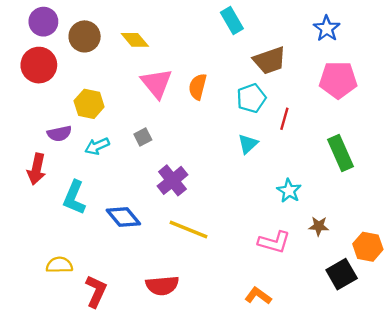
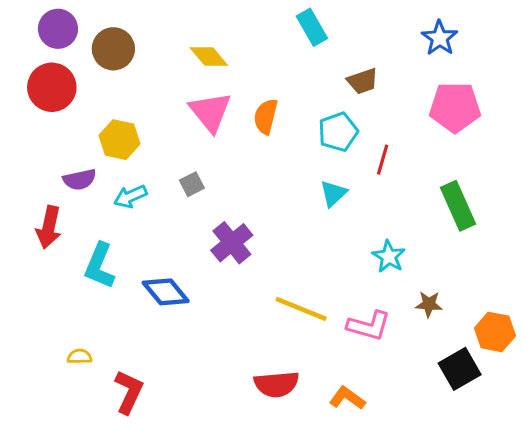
yellow diamond: (135, 40) -> (209, 56), moved
brown trapezoid: (270, 60) -> (363, 81), size x0.7
yellow line: (188, 230) -> (301, 309), moved
yellow semicircle: (59, 265) -> (80, 357), size x0.7
red semicircle: (162, 286) -> (276, 384), moved

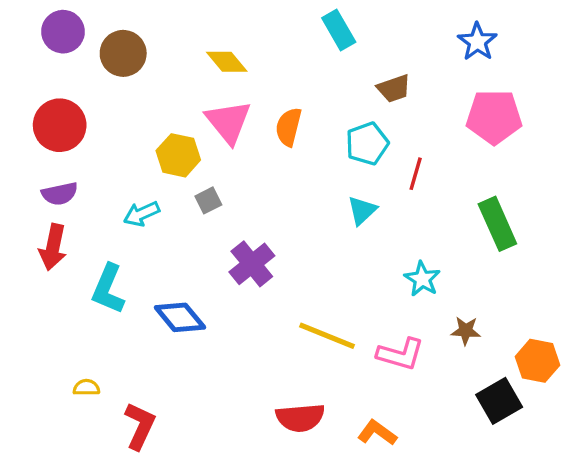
red circle: (52, 87) -> (60, 125), moved
yellow hexagon: (120, 140) -> (178, 155), moved
purple semicircle: (80, 180) -> (60, 194), moved

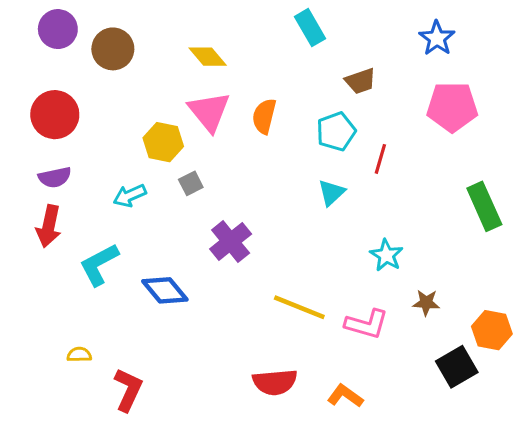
green rectangle: (497, 224) -> (484, 206), moved
cyan L-shape: (108, 289) -> (99, 264), turned 39

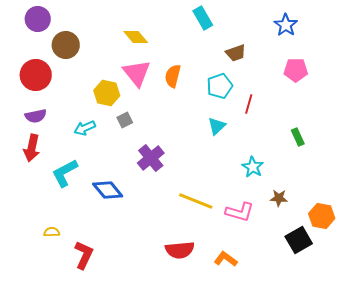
brown circle: (113, 49) -> (66, 45), moved
pink pentagon: (452, 107) -> (296, 70), size x0.7
green rectangle: (484, 206) -> (298, 137), moved, size x0.6

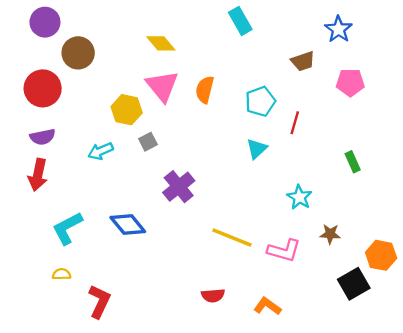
brown trapezoid: (236, 53) -> (303, 61), moved
cyan L-shape: (65, 173) -> (67, 228), moved
red semicircle: (180, 250) -> (213, 295), size x0.7

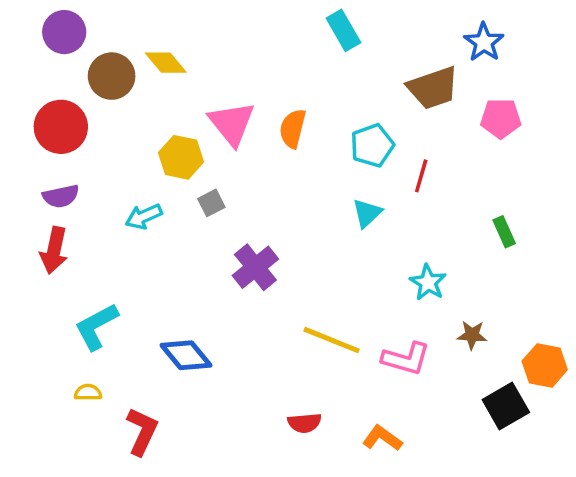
yellow diamond: (161, 43) -> (166, 63), moved
brown trapezoid: (303, 61) -> (433, 88), size x1.5
blue diamond: (128, 224) -> (186, 355), moved

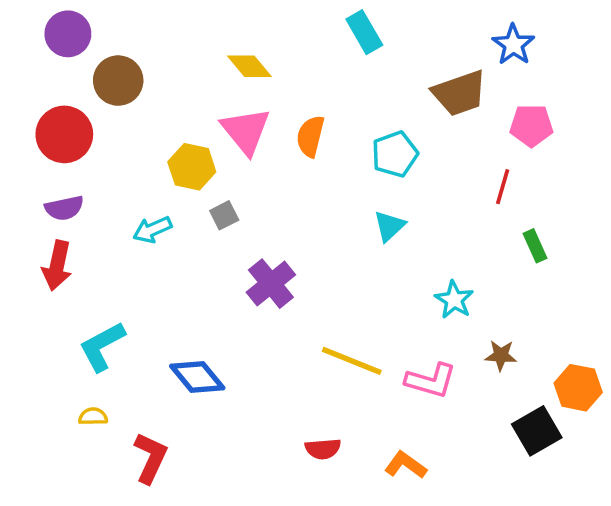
yellow diamond: (166, 63) -> (249, 66), moved
red line: (421, 176) -> (503, 187), moved

